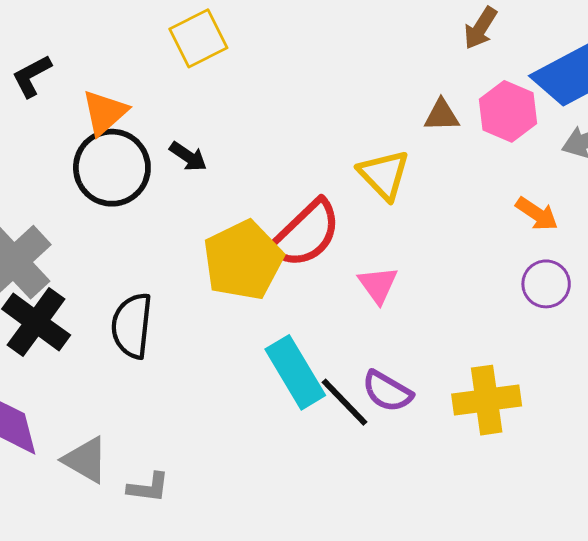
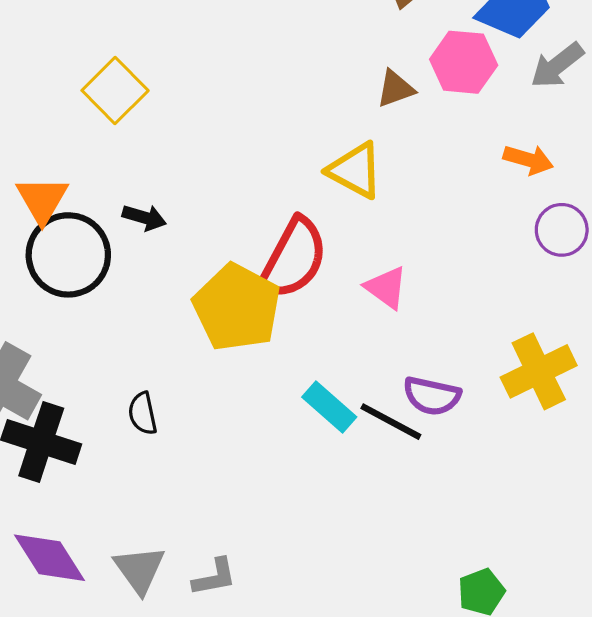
black semicircle: (132, 326) -> (143, 413), size x0.6
cyan rectangle: (295, 372) -> (329, 407), size x0.7
gray triangle: (86, 460) -> (139, 570), turned 42

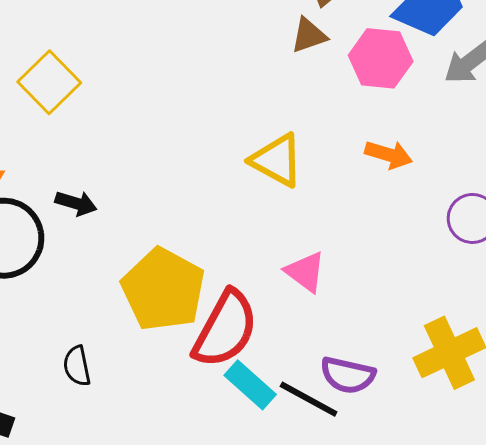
brown triangle: (395, 89) -> (309, 35), moved
orange arrow: (528, 160) -> (389, 155), moved
red semicircle: (293, 259) -> (225, 329), moved
black semicircle: (143, 413) -> (77, 366), moved

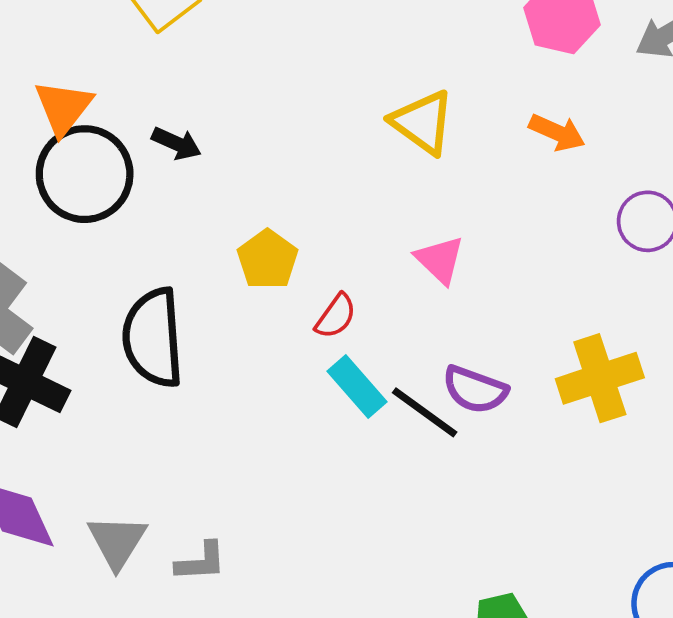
yellow pentagon: (163, 289) -> (268, 259), size x0.6
red semicircle: (225, 329) -> (336, 316), size x0.5
black semicircle: (77, 366) -> (153, 338), size x2.0

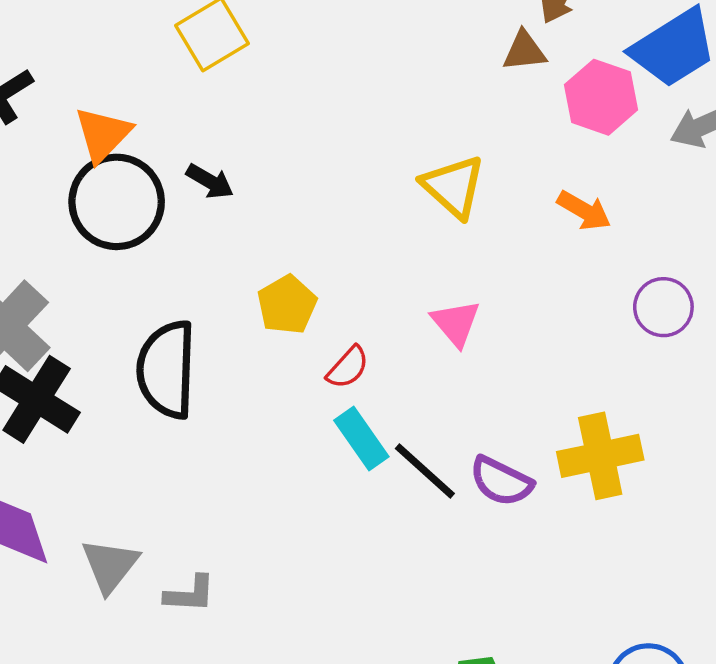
purple semicircle: (475, 390) -> (501, 481), moved

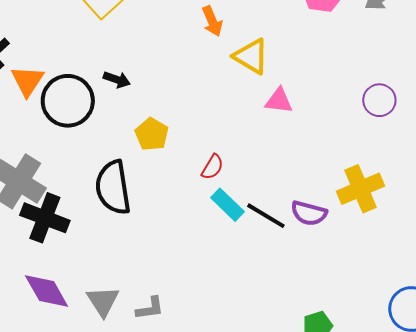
orange triangle: (103, 134) -> (27, 81), moved
orange arrow: (584, 211) -> (212, 21), moved, turned 48
yellow pentagon: (287, 305) -> (152, 134), moved
pink triangle: (456, 323) -> (279, 101), moved, turned -32

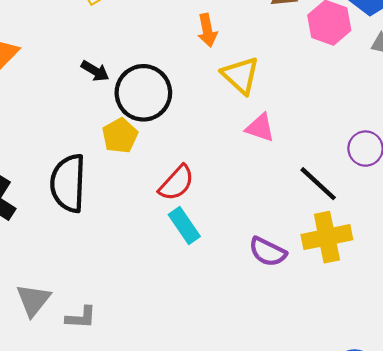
black circle: (68, 101) -> (143, 93), moved
red semicircle: (212, 167) -> (177, 183), size x1.4
black line: (266, 216) -> (318, 184), moved

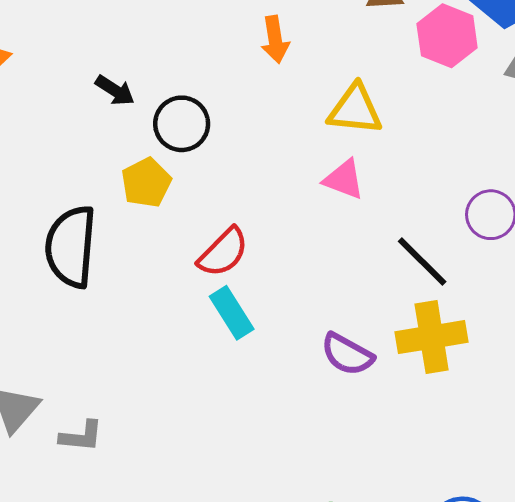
yellow triangle: (241, 75) -> (355, 110), moved, turned -39
black circle: (143, 93) -> (182, 124), size x0.7

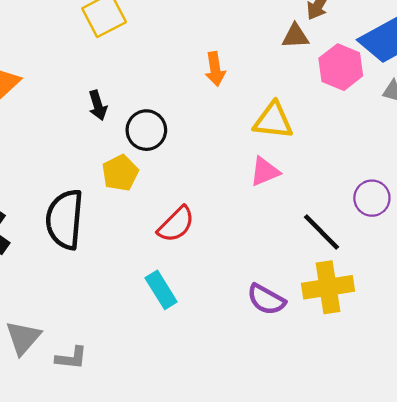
black arrow: (115, 90) -> (98, 105), turned 40
pink triangle: (344, 179) -> (265, 172), turned -44
cyan rectangle: (232, 313) -> (161, 290), moved

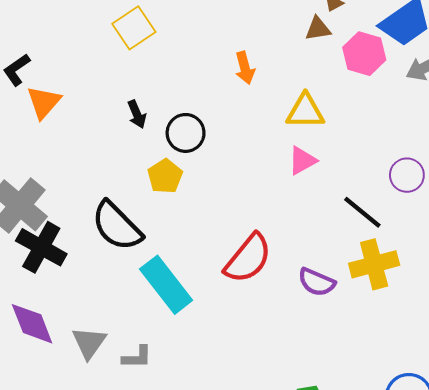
black semicircle: (65, 219) -> (117, 226), turned -44
red semicircle: (176, 224) -> (248, 258), moved, size x1.4
cyan rectangle: (161, 290) -> (166, 285), moved, size x1.6

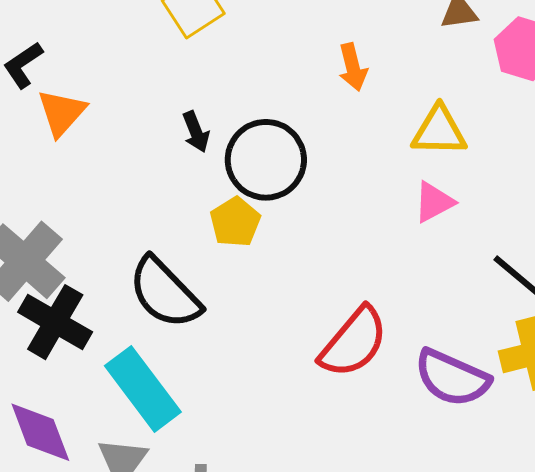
black circle: (186, 133) -> (266, 160), size x1.4
purple semicircle: (317, 282) -> (452, 378), size x1.4
cyan rectangle: (166, 285) -> (143, 389), moved

